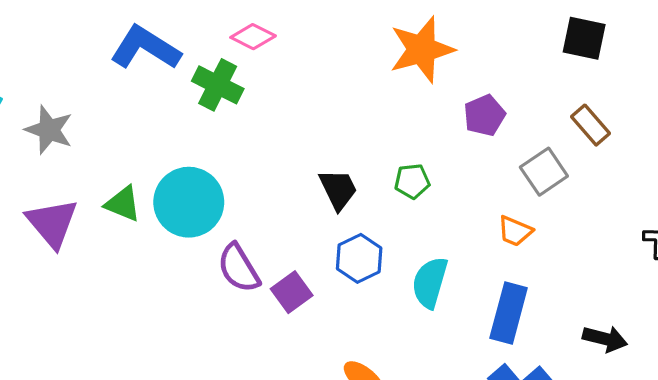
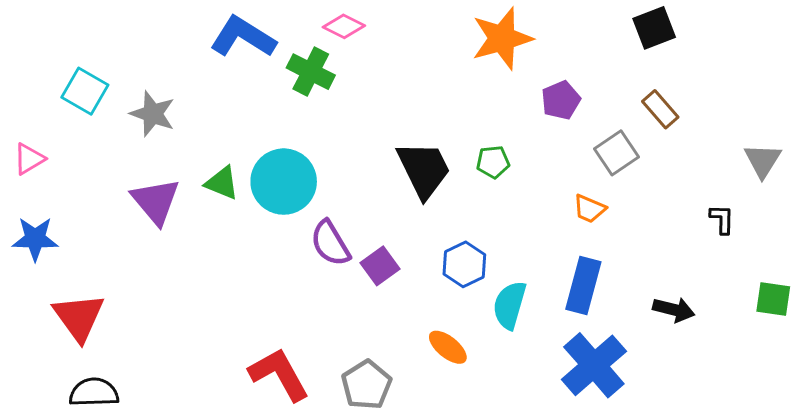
black square: (584, 38) -> (654, 28), turned -33
black trapezoid: (338, 189) -> (424, 169), size x1.5
blue hexagon: (359, 258) -> (464, 264), moved
cyan semicircle: (430, 283) -> (510, 305), moved

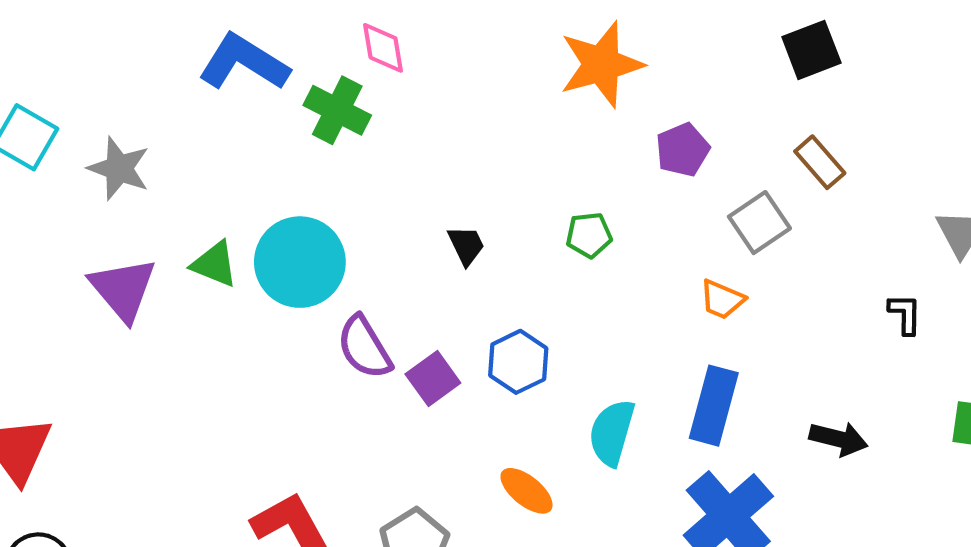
pink diamond: (344, 26) -> (383, 48), turned 54
black trapezoid: (424, 169) -> (466, 245), moved, size x0.5
blue hexagon: (464, 264) -> (518, 362), moved

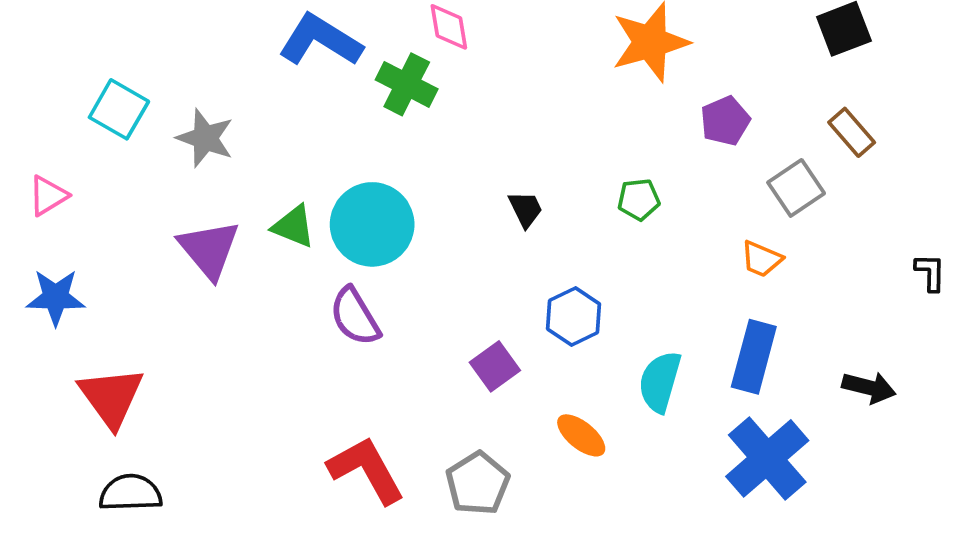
purple semicircle: (364, 347) -> (355, 316), moved
purple square: (433, 379) -> (495, 366), moved

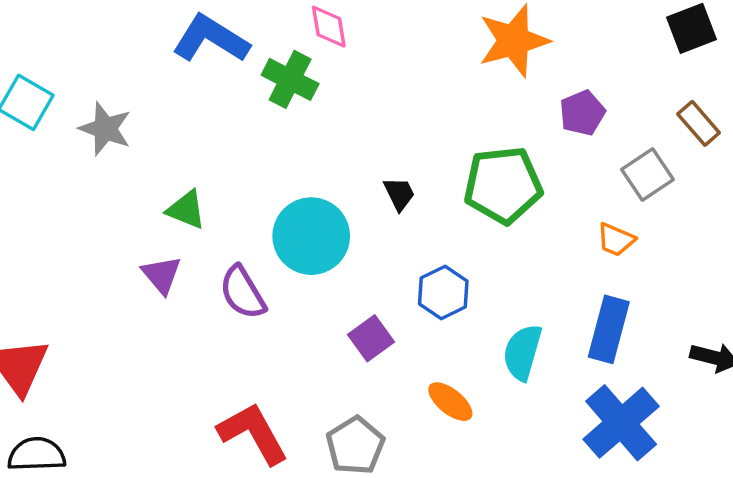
green pentagon: (639, 199) -> (503, 185), size x2.0
cyan circle: (372, 224) -> (311, 236), moved
purple triangle: (209, 249) -> (162, 275), moved, size x0.7

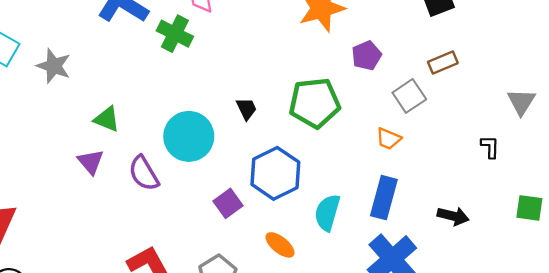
brown rectangle: (699, 123) -> (443, 63), turned -72
blue hexagon: (443, 292) -> (275, 173), size x1.5

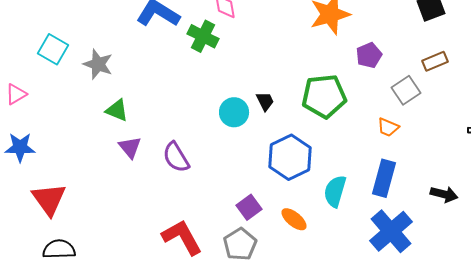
green triangle: (107, 119) -> (117, 110), moved
cyan circle: (189, 136) -> (234, 112), moved, size x0.7
purple square: (228, 203) -> (249, 207), moved

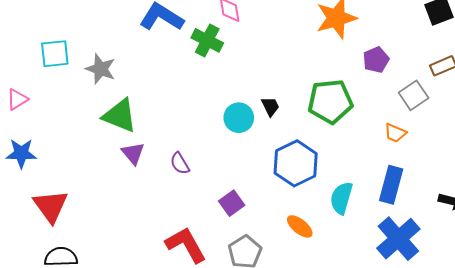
cyan square: (53, 49) -> (55, 54), turned -36
green triangle: (117, 110) -> (120, 116), size x1.5
purple semicircle: (176, 157) -> (180, 163), size x0.7
purple square: (249, 207) -> (232, 203), moved

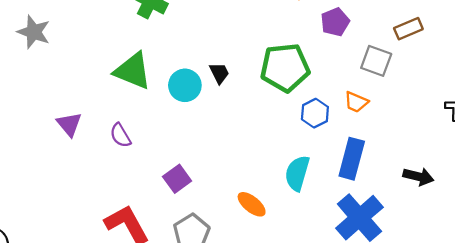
gray square: (414, 95) -> (376, 61), turned -36
green triangle: (120, 116) -> (133, 71), moved
blue hexagon: (296, 163) -> (315, 113), moved, size x0.6

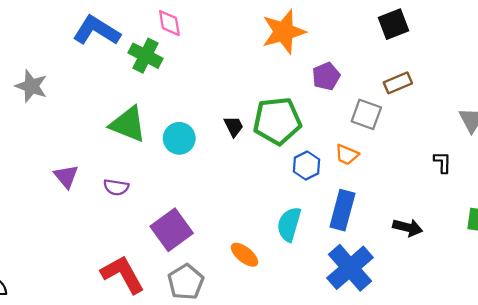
black trapezoid: (219, 73) -> (234, 126), moved
purple semicircle: (120, 135) -> (116, 187), turned -50
purple square: (177, 179) -> (172, 230), size x1.5

